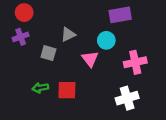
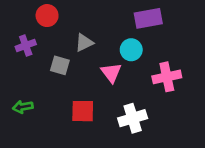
red circle: (24, 13) -> (47, 16), moved
green arrow: (40, 88) -> (23, 107), moved
white cross: (127, 98) -> (133, 118), moved

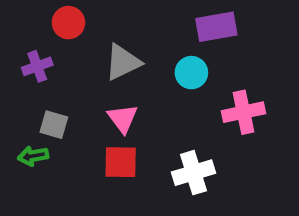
gray triangle: (84, 43) -> (123, 62), size x1.4
gray square: (60, 65) -> (54, 125), moved
pink triangle: (111, 73) -> (123, 118), moved

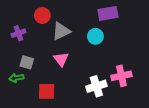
red circle: (68, 23) -> (42, 15), moved
pink cross: (243, 112) -> (121, 76), moved
red square: (121, 162) -> (47, 91), moved

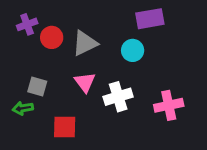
red circle: (42, 15) -> (52, 37), moved
purple cross: (18, 33) -> (27, 24), moved
white cross: (96, 86) -> (118, 97), moved

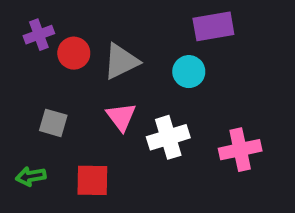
green arrow: (23, 108) -> (31, 176), moved

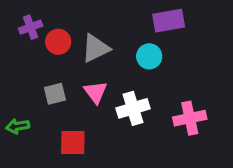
gray square: (53, 123) -> (55, 94), moved, turned -30
green arrow: (31, 176) -> (18, 126), moved

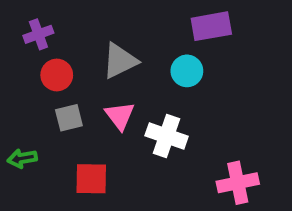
red circle: (58, 42) -> (57, 75), moved
white cross: (133, 108) -> (167, 136), turned 36
pink cross: (190, 118) -> (238, 183), moved

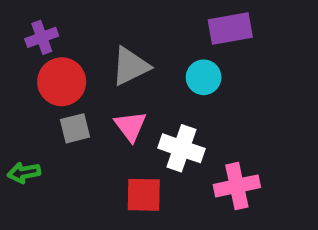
red circle: (57, 75) -> (62, 82), size x1.4
red square: (91, 179) -> (144, 195), moved
pink cross: (238, 183) -> (237, 186), moved

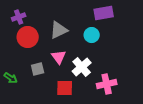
gray square: (75, 128) -> (38, 69), moved
white cross: (181, 148) -> (82, 67), turned 30
green arrow: (24, 173) -> (11, 78), turned -136

